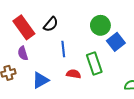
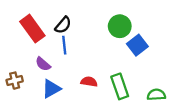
blue line: (63, 49) -> (64, 45), moved
purple semicircle: (23, 53) -> (43, 64), moved, turned -32
green rectangle: (94, 64) -> (120, 86), moved

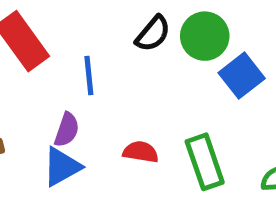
black semicircle: (63, 25) -> (153, 34), moved
purple semicircle: (43, 64) -> (67, 130), moved, turned -112

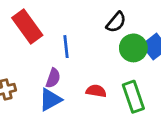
black semicircle: (153, 34) -> (116, 22), moved
green circle: (205, 36) -> (133, 48), moved

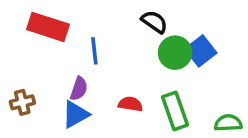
black semicircle: (116, 22) -> (154, 22), turned -95
red rectangle: (27, 26) -> (48, 27), turned -36

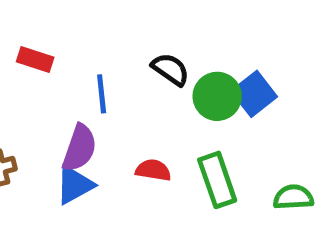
black semicircle: (154, 22) -> (170, 69), moved
red rectangle: (48, 27) -> (35, 59), size x0.6
purple semicircle: (79, 89) -> (79, 148), size x1.4

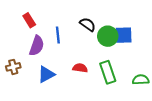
red rectangle: (35, 59) -> (29, 20), turned 40
blue square: (254, 94) -> (124, 35), turned 36
purple semicircle: (79, 148) -> (37, 46), moved

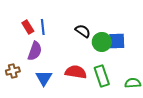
blue line: (58, 35) -> (43, 27), moved
red semicircle: (80, 68) -> (76, 72), size x1.5
blue triangle: (46, 74) -> (44, 78), turned -30

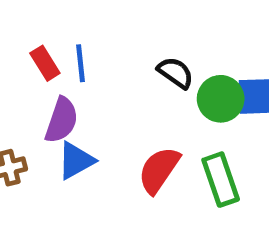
red semicircle: (76, 72) -> (159, 170), turned -65
blue triangle: (44, 78) -> (76, 161), moved, turned 30

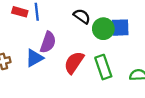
red rectangle: (45, 63) -> (20, 12), turned -42
purple semicircle: (62, 120) -> (48, 42), moved

